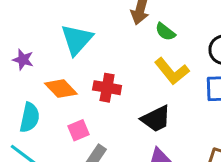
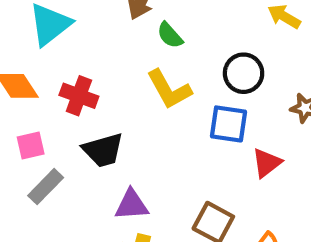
black trapezoid: (156, 119) -> (103, 150), moved

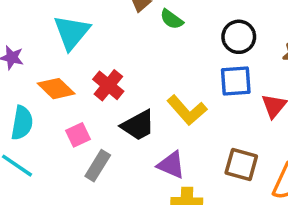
yellow L-shape: (169, 89) -> (187, 110), moved
red cross: (79, 96) -> (108, 85), turned 32
purple triangle: (132, 205) -> (171, 165), turned 40

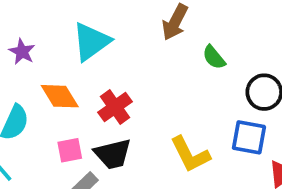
green semicircle: (172, 19) -> (214, 57), moved
black trapezoid: (138, 125) -> (113, 154), moved

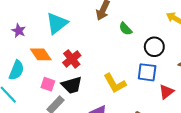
pink square: (70, 150) -> (48, 84), turned 32

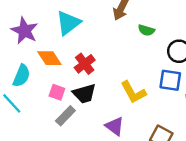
green semicircle: (125, 29) -> (146, 30), turned -32
purple star: (19, 31) -> (25, 31), size x1.6

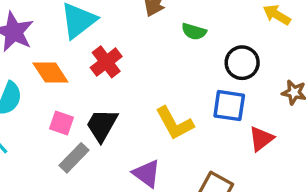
red cross: (85, 64) -> (106, 62), moved
black trapezoid: (84, 94) -> (102, 125), turned 135

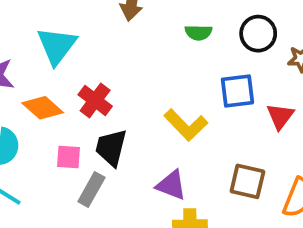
green semicircle: (194, 32) -> (198, 33), moved
red cross: (106, 62) -> (95, 100), moved
black circle: (242, 63) -> (258, 34), moved

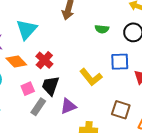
pink square: (68, 157) -> (28, 89), turned -32
purple triangle: (171, 185) -> (68, 106), moved, turned -48

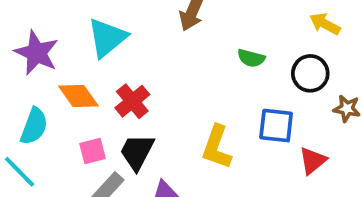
yellow L-shape: (91, 77) -> (217, 147), turned 50

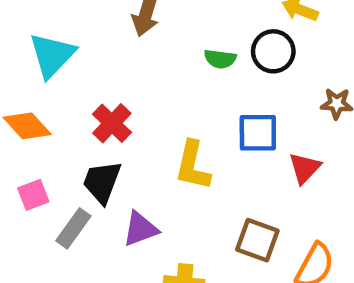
black circle: (310, 73) -> (273, 51), moved
red cross: (132, 101) -> (112, 123), moved
pink square: (92, 151) -> (33, 195), moved

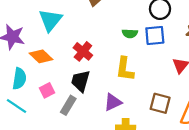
green semicircle: (220, 59) -> (130, 33), moved
blue square: (258, 133) -> (155, 35), moved
purple triangle: (140, 229) -> (113, 102), moved

